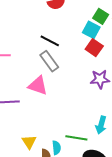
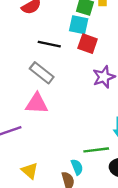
black line: (50, 41) -> (49, 44), moved
yellow triangle: (29, 142) -> (30, 171), moved

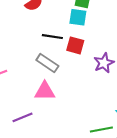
red square: (88, 44) -> (75, 45), moved

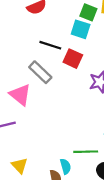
pink triangle: (45, 91) -> (20, 95), moved, turned 30

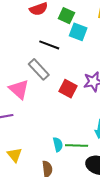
green square: (88, 12) -> (66, 16), moved
red square: (73, 59) -> (68, 89), moved
cyan semicircle: (66, 166) -> (58, 144), moved

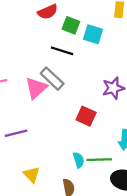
green square: (66, 16) -> (71, 25), moved
pink triangle: (19, 89) -> (36, 88), moved, turned 40
red square: (68, 89) -> (86, 116), moved

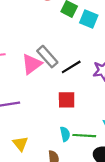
black line: (62, 51) -> (71, 67), moved, turned -54
red square: (86, 116) -> (67, 100), moved, turned -30

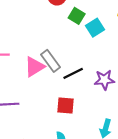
cyan square: (89, 19) -> (95, 28), turned 30

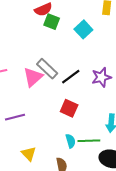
green square: (77, 16) -> (52, 22), moved
red square: (65, 105) -> (69, 108), turned 30

